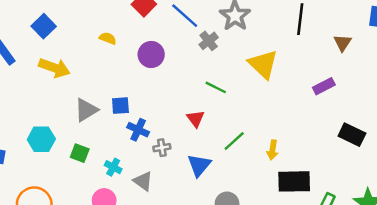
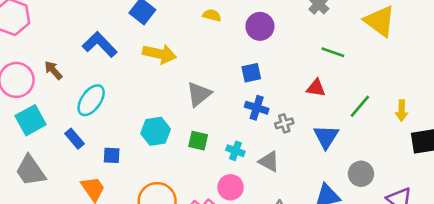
blue square: (120, 106) -> (251, 73), moved
red triangle: (196, 119) -> (316, 88), turned -36

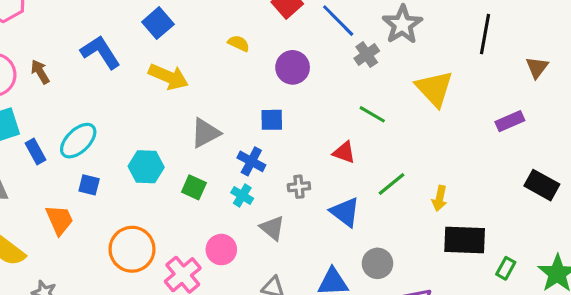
cyan ellipse: (91, 100) -> (78, 141), moved
blue cross: (257, 108) -> (251, 161), moved
blue triangle: (326, 137) -> (345, 212), turned -36
blue rectangle: (75, 139) -> (35, 152), moved
cyan cross: (235, 151) -> (242, 195), moved

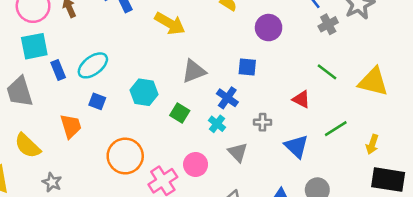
yellow triangle: (434, 88) -> (373, 82), moved, turned -40

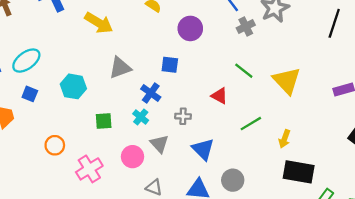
yellow triangle: (373, 82) -> (287, 81), turned 32
green square: (180, 113) -> (104, 121), moved, turned -36
blue triangle: (296, 146) -> (203, 149), moved
orange circle: (125, 156) -> (55, 145), size x0.6
pink circle: (196, 164) -> (133, 157), moved

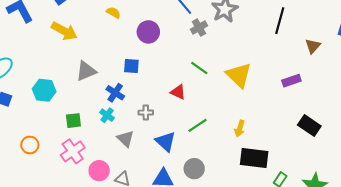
green line: (251, 124) -> (197, 125), moved
pink circle: (133, 157) -> (99, 171), moved
pink cross: (89, 169) -> (73, 151), moved

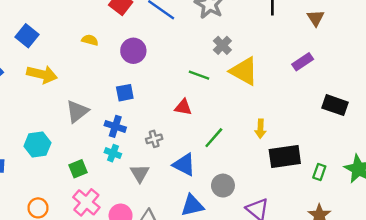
gray cross: (199, 28) -> (222, 45), moved
gray triangle: (125, 139) -> (140, 173), turned 30

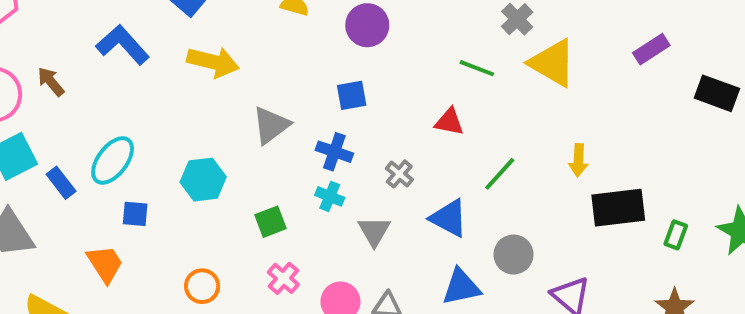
black rectangle: (335, 105) -> (717, 93), moved
gray cross: (154, 139) -> (399, 174), turned -35
pink cross: (86, 202) -> (283, 278), size x0.7

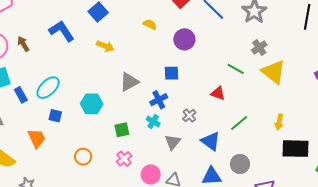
yellow arrow: (213, 62) -> (105, 46), size x0.7
blue cross: (334, 152) -> (159, 100), turned 36

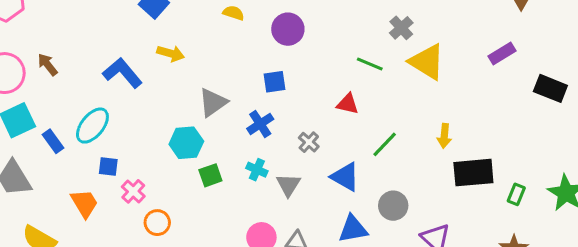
blue L-shape: (62, 31) -> (122, 73), moved
cyan hexagon: (92, 104) -> (186, 143), moved
cyan cross: (153, 122) -> (257, 170), moved
pink cross: (124, 159) -> (133, 191), moved

